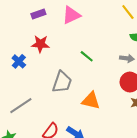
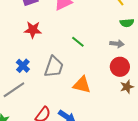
blue cross: (19, 61) -> (23, 66), moved

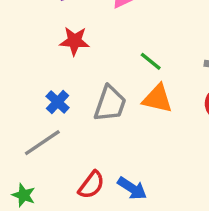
orange triangle: (82, 85) -> (157, 99), moved

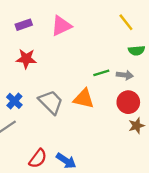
green line: (151, 61) -> (101, 73), moved, turned -56
gray trapezoid: (110, 104) -> (51, 102), turned -64

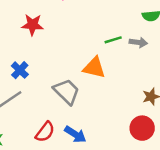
gray trapezoid: (51, 102) -> (66, 92), moved
red circle: (128, 102) -> (142, 128), moved

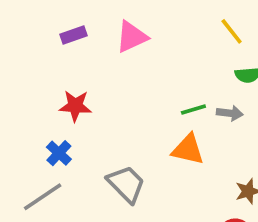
red star: (32, 25) -> (75, 106), moved
orange triangle: (94, 68) -> (188, 149), moved

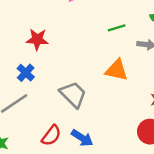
green line: (193, 109) -> (117, 28), moved

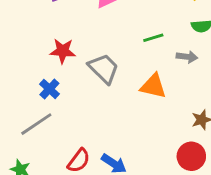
gray trapezoid: (73, 94) -> (104, 69), moved

